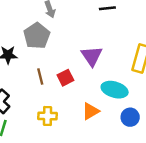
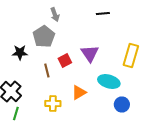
red square: (65, 78) -> (65, 60), moved
orange triangle: (91, 111) -> (79, 92), moved

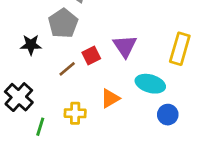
brown line: (47, 70) -> (67, 69), turned 64
green line: (16, 114) -> (40, 127), moved

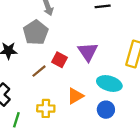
red square: (91, 56) -> (59, 60), turned -35
blue circle: (168, 115) -> (106, 110), moved

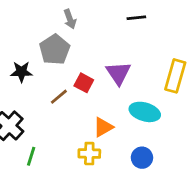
yellow cross: (46, 108) -> (89, 154), moved
blue circle: (106, 110) -> (142, 158), moved

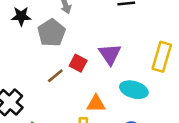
black star: (21, 72) -> (21, 16), moved
orange triangle: (103, 127) -> (96, 104), turned 30

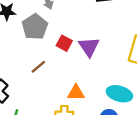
red square: (78, 63) -> (64, 43), moved
cyan ellipse: (134, 90) -> (119, 94), moved

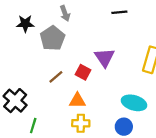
red square: (64, 43) -> (83, 72), moved
orange triangle: (76, 93) -> (77, 101), moved

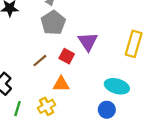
gray pentagon: (52, 38) -> (53, 23), moved
yellow cross: (81, 123) -> (47, 106), moved, turned -30

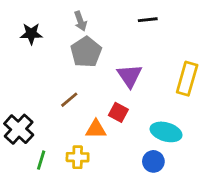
red square: (67, 56) -> (118, 112), moved
yellow cross: (47, 106) -> (78, 157), turned 30

